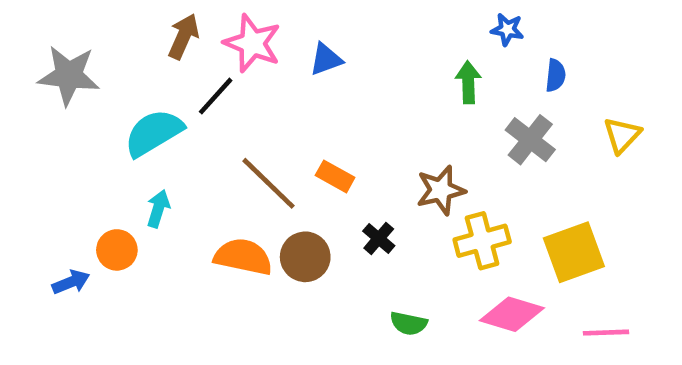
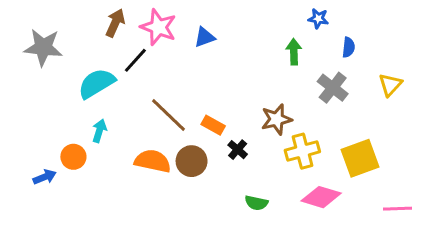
orange rectangle: (335, 176) -> (213, 125), moved
pink line: (606, 333) -> (398, 209), moved

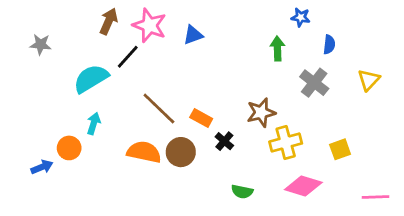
gray star: (43, 47) -> (41, 44), size x0.6
yellow square: (360, 158) -> (340, 149), size x0.6

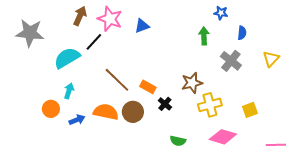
gray star: (41, 44) -> (30, 33), size x1.8
blue arrow: (42, 167) -> (77, 120), moved

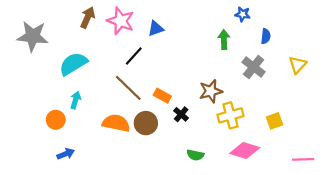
black line: (94, 42) -> (134, 56), moved
blue arrow: (77, 120) -> (66, 154), moved

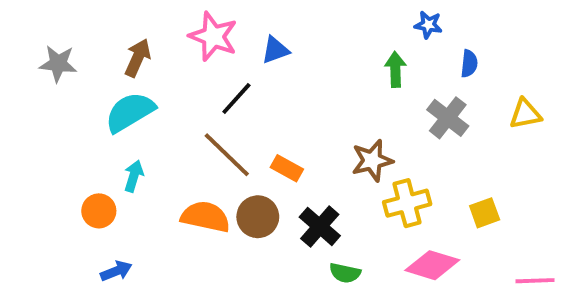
brown arrow: (88, 18) -> (138, 58), moved
gray star: (33, 36) -> (58, 64), size x0.7
yellow triangle: (298, 65) -> (525, 114), turned 36
black cross: (181, 114) -> (320, 226), moved, size x1.5

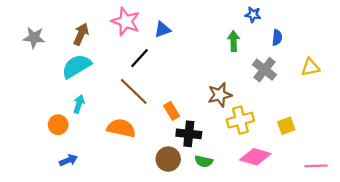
orange rectangle: (287, 168) -> (172, 111), moved, turned 30
brown circle: (258, 217) -> (168, 159), moved
black cross: (320, 226) -> (189, 134), turned -35

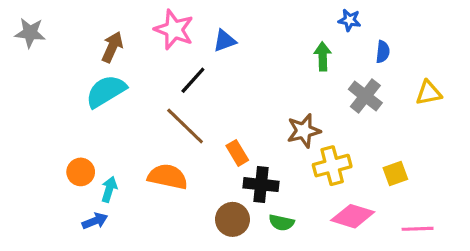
gray star: (34, 38) -> (30, 33), moved
cyan arrow: (79, 104) -> (109, 189), moved
pink line: (316, 166) -> (418, 229), moved

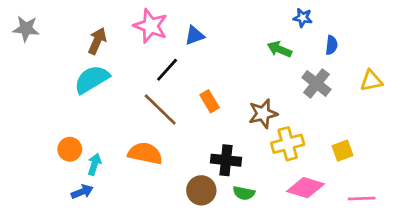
green arrow: (323, 56) -> (279, 49), turned -65
orange rectangle: (237, 153) -> (210, 101), moved

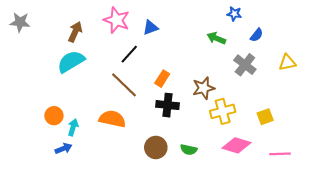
blue semicircle: (331, 45) -> (257, 35), turned 32
orange rectangle: (210, 101) -> (162, 79), turned 63
black cross: (226, 160) -> (167, 105), moved

